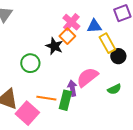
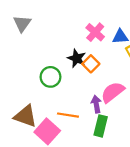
orange square: (67, 36) -> (91, 64), moved
green rectangle: (65, 100) -> (101, 126), moved

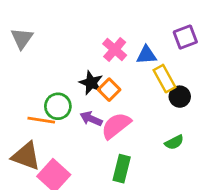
pink semicircle: (113, 92) -> (116, 126), moved
purple arrow: (96, 104) -> (91, 119), moved, turned -56
orange line: (68, 115) -> (41, 120), moved

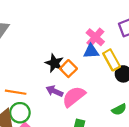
pink cross: (115, 49) -> (95, 37), moved
blue triangle: (147, 55) -> (91, 51), moved
green circle: (58, 106) -> (20, 113), moved

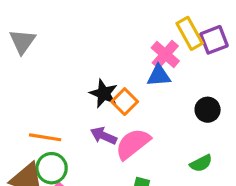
yellow rectangle: (112, 60) -> (190, 33), moved

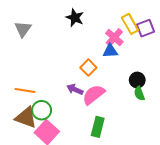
black star: (104, 93) -> (75, 18), moved
black circle: (208, 110) -> (137, 80), moved
orange line: (45, 137) -> (25, 90), moved
green semicircle: (201, 163) -> (139, 94), moved, turned 96

